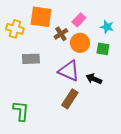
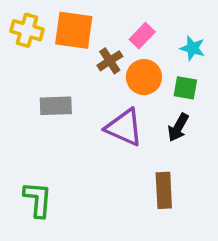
yellow cross: (15, 29) -> (27, 30), moved
black arrow: (94, 79) -> (178, 127), moved, turned -84
brown rectangle: (70, 99) -> (164, 190), moved, turned -36

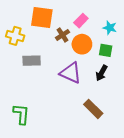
yellow cross: (27, 30) -> (15, 36), moved
brown rectangle: (164, 190) -> (93, 109), turned -42

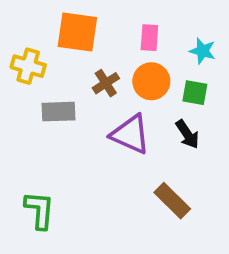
pink rectangle: (81, 21) -> (149, 38), turned -40
brown cross: (62, 35) -> (106, 83), moved
black arrow: (101, 73) -> (187, 134), turned -63

